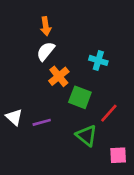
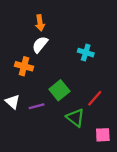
orange cross: (59, 76) -> (24, 66), moved, turned -36
green square: (80, 97) -> (59, 90), moved, turned 30

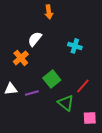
orange arrow: (40, 23) -> (49, 12), moved
orange cross: (24, 66) -> (21, 58), turned 35
white triangle: (13, 102) -> (11, 89), turned -48

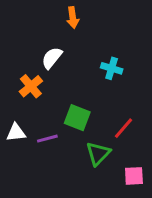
green square: (52, 79) -> (77, 118), turned -30
green triangle: (66, 103) -> (98, 154), turned 36

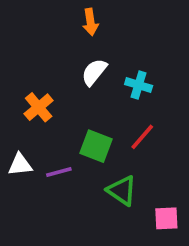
white semicircle: (52, 58) -> (94, 72), moved
red line: (124, 128) -> (142, 137), moved
green triangle: (98, 154) -> (122, 191), turned -40

